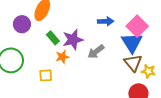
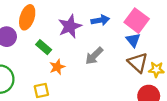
purple star: (73, 40) -> (70, 26), moved
blue triangle: (132, 43) -> (133, 40), size x0.6

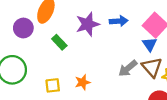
gray arrow: (94, 56) -> (128, 68), moved
orange star: (57, 67) -> (83, 82), moved

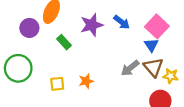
blue arrow: (119, 21) -> (122, 22), turned 42

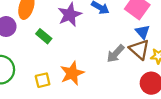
blue triangle: (151, 45) -> (143, 32), moved
orange star: (86, 81) -> (72, 73), size x1.5

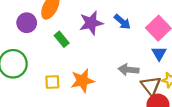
brown triangle: (139, 49) -> (151, 86), moved
gray arrow: (115, 54) -> (129, 70), turned 42

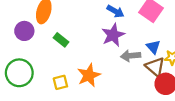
purple star: (91, 23) -> (113, 35), moved
blue triangle: (159, 53) -> (153, 47), moved

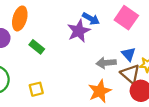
purple star: (113, 35) -> (79, 31), moved
orange star: (89, 75) -> (100, 91), moved

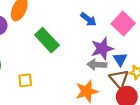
purple star: (79, 31) -> (102, 49), moved
green rectangle: (37, 47) -> (47, 40), moved, size x1.6

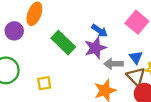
blue arrow: (88, 19) -> (100, 31), moved
purple star: (102, 49) -> (95, 48), moved

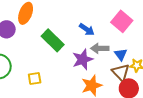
purple star: (95, 48) -> (83, 59), moved
gray arrow: (113, 64) -> (100, 48), moved

